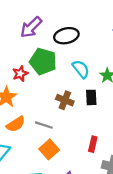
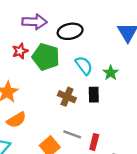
purple arrow: (31, 27) -> (34, 22), turned -135
red star: (20, 74) -> (20, 51), moved
gray line: (44, 125) -> (72, 134), moved

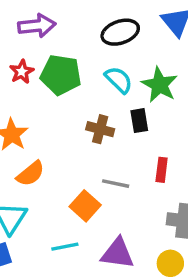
black ellipse: (70, 31) -> (120, 32), moved
green star: (111, 73) -> (160, 85), size x1.5
red rectangle: (94, 142) -> (162, 170), moved

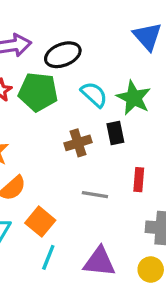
black ellipse: (120, 32) -> (63, 55), moved
brown cross: (100, 129) -> (78, 143), turned -30
orange square: (85, 206) -> (40, 222), moved
cyan line: (65, 247) -> (48, 257), turned -55

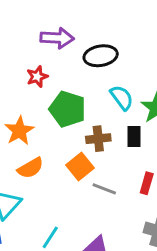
green pentagon: (38, 92) -> (68, 109), moved
orange square: (40, 222) -> (80, 167), moved

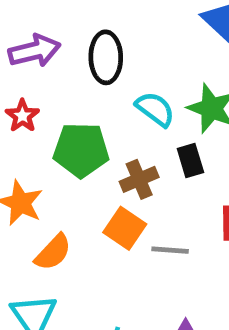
black ellipse: (101, 56) -> (106, 57), turned -64

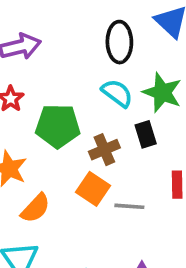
black ellipse: (106, 57) -> (119, 42), moved

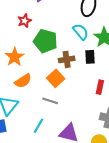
gray line: (129, 206) -> (50, 101), moved

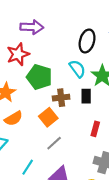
red star: (24, 21) -> (18, 54), size x1.5
gray line: (50, 101) -> (54, 143), moved, turned -63

